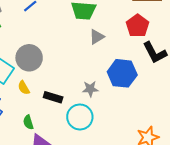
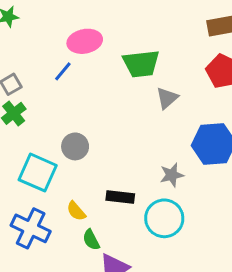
gray circle: (29, 58) -> (75, 146), size x0.7
yellow semicircle: (24, 88) -> (76, 211), moved

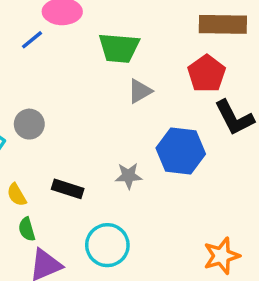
cyan circle: (164, 218) -> (107, 245), moved

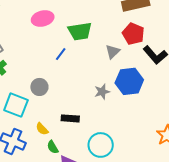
blue line: (32, 40) -> (61, 54), moved
gray triangle: (140, 91) -> (113, 52), moved
gray star: (128, 176) -> (102, 92), moved

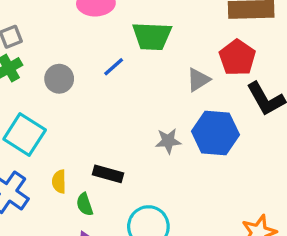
gray circle: (39, 87) -> (59, 79), moved
yellow semicircle: (42, 129) -> (59, 182), turned 32
green semicircle: (53, 147) -> (85, 204), moved

